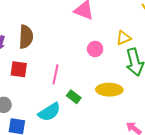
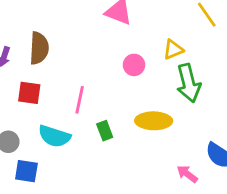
green rectangle: (74, 97) -> (105, 131), turned 32
cyan semicircle: (49, 112) -> (54, 136), moved, turned 50

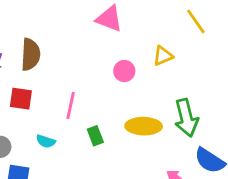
green arrow: (189, 83) -> (186, 118), moved
cyan semicircle: (54, 136) -> (46, 141), size x0.6

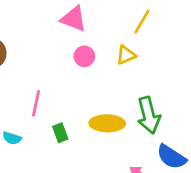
yellow line: (196, 21) -> (142, 21), moved, turned 65
pink circle: (124, 71) -> (84, 56), moved

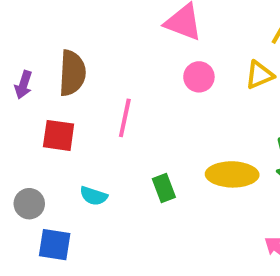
pink line: (36, 103) -> (125, 118), moved

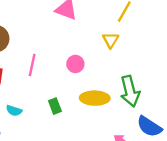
yellow triangle: (259, 75) -> (111, 40), turned -36
pink circle: (199, 77) -> (75, 64), moved

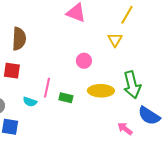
pink line: (32, 65) -> (47, 88), moved
green rectangle: (55, 106) -> (66, 98), turned -56

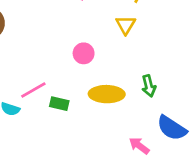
green arrow: (132, 85) -> (149, 86), size x0.6
pink line: (47, 88) -> (33, 90), turned 48

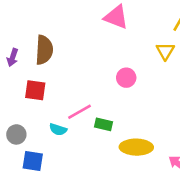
yellow ellipse: (107, 94) -> (136, 147), moved

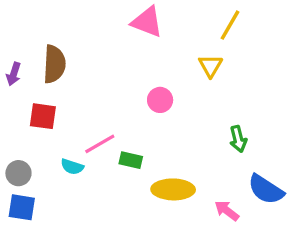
blue square: (33, 161) -> (22, 207), moved

